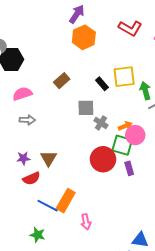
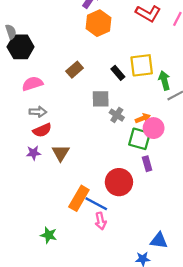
red circle: (103, 159) -> (119, 182), moved
red semicircle: (31, 178) -> (42, 130), moved
blue line: (48, 206) -> (96, 204), moved

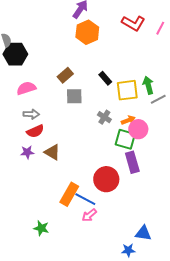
yellow square: (142, 65) -> (127, 90), moved
gray square: (101, 99) -> (74, 96), moved
brown triangle: (61, 153) -> (52, 152), turned -30
purple rectangle: (147, 164) -> (132, 162), size x1.5
pink arrow: (101, 221) -> (89, 215), turned 63

